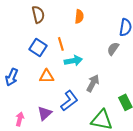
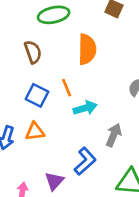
orange semicircle: (79, 17) -> (87, 49), size x1.6
orange triangle: (47, 76) -> (35, 132), moved

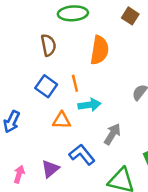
orange triangle: (35, 132) -> (62, 120), moved
blue L-shape: (85, 161) -> (82, 155), turned -95

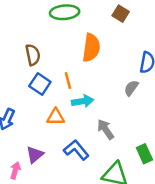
brown semicircle: (48, 45) -> (33, 55), moved
gray arrow: (112, 134) -> (106, 129), turned -65
purple triangle: (50, 169) -> (35, 155), moved

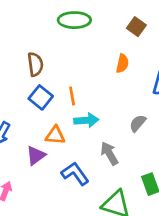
orange semicircle: (91, 48) -> (122, 64), moved, size x0.6
gray semicircle: (131, 88) -> (138, 123), moved
purple triangle: (35, 155) -> (36, 155), moved

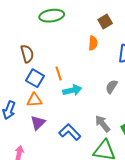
brown square: (136, 27) -> (105, 21), moved, turned 32
orange triangle: (55, 135) -> (34, 100), moved
gray arrow: (109, 153) -> (103, 124), moved

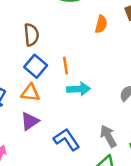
orange semicircle: (93, 43) -> (101, 24), moved

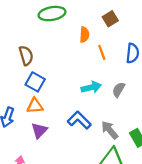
orange line: (66, 66) -> (102, 52), moved
cyan arrow: (79, 89) -> (91, 87), moved
blue L-shape: (67, 139) -> (79, 120), moved

